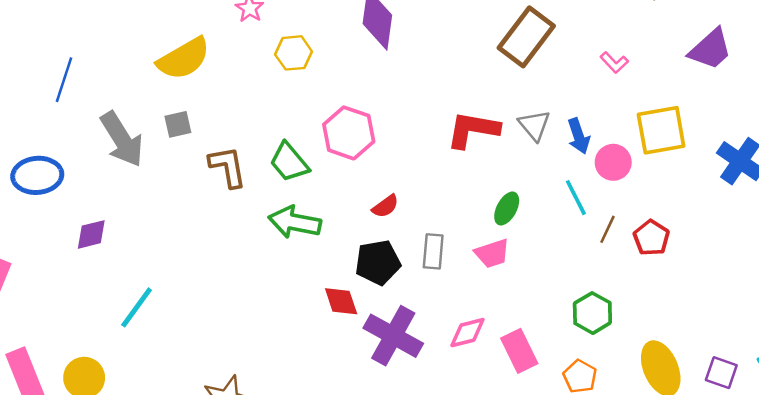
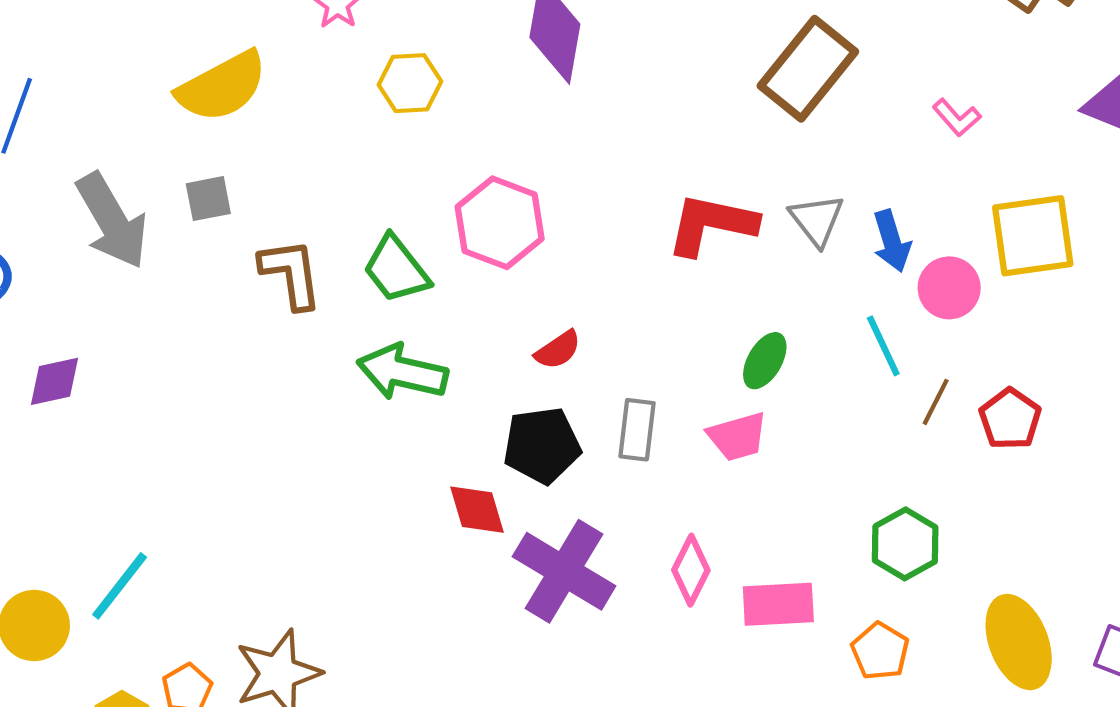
cyan line: (137, 307) -> (120, 586), moved
pink diamond: (467, 333) -> (691, 570), turned -51
pink rectangle: (519, 351) -> (778, 604), turned -69

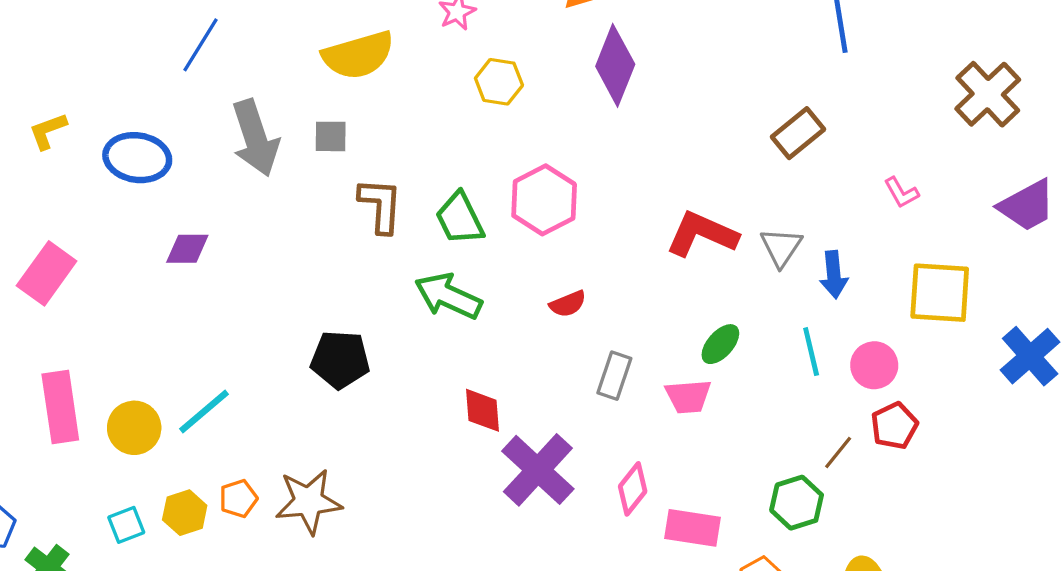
brown rectangle: (808, 69) -> (798, 133), size x0.7
pink circle: (949, 288) -> (874, 365), moved
brown line: (936, 402) -> (838, 453), moved
black pentagon: (542, 445) -> (340, 360), moved

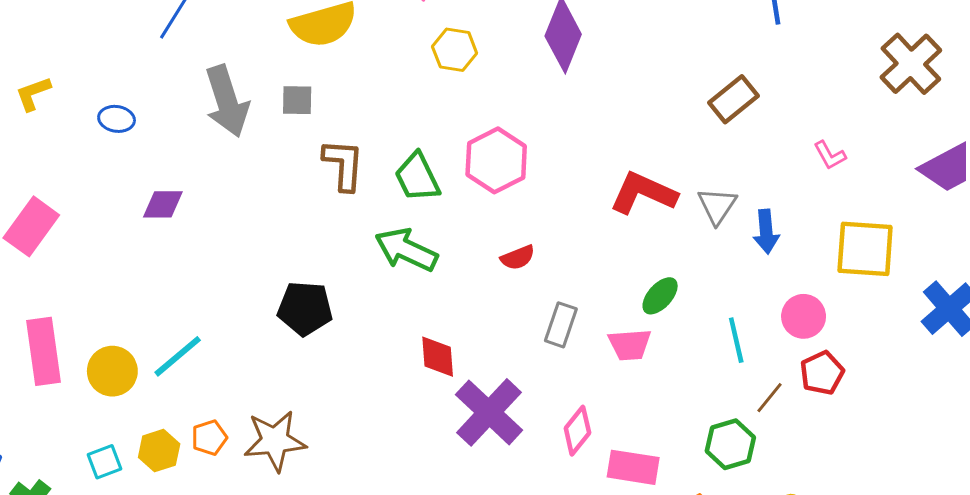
blue ellipse: (137, 158) -> (117, 119), size x0.6
cyan line: (811, 352) -> (736, 340), moved

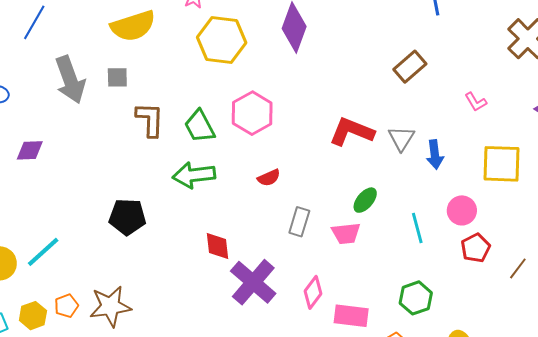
yellow hexagon: (455, 50) -> (222, 40), size x1.6
green arrow: (406, 250) -> (194, 175), turned -30
brown line: (769, 398) -> (518, 268), moved

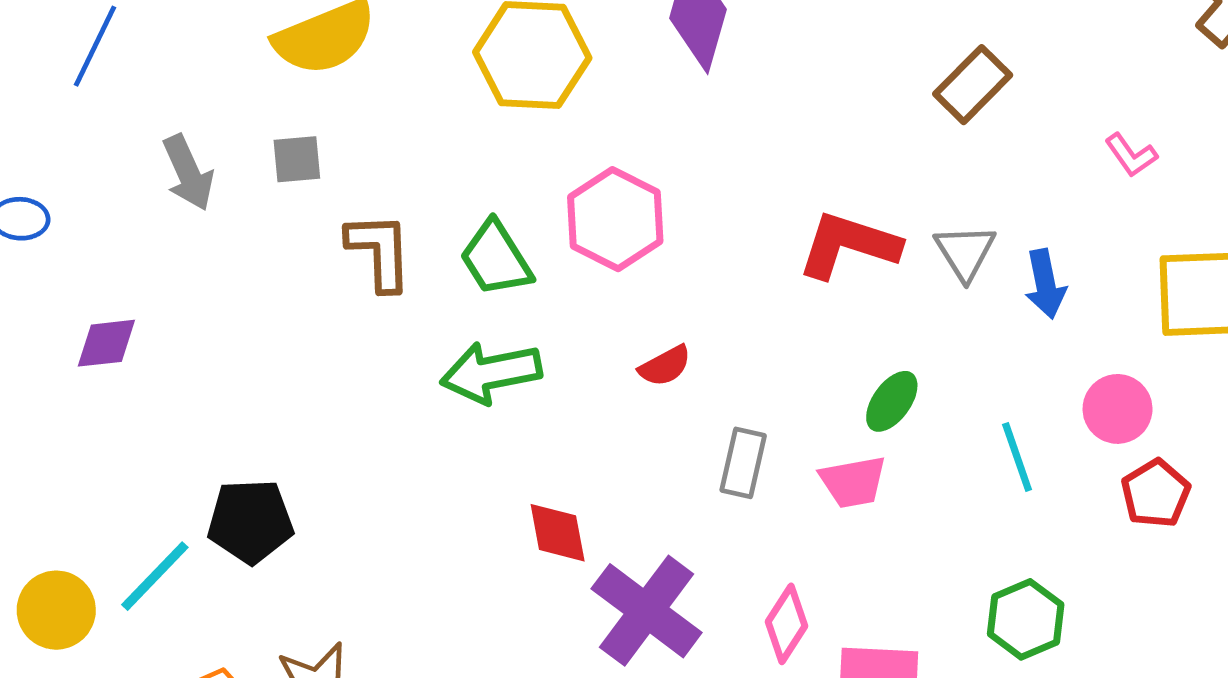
gray arrow: (70, 80) -> (188, 173), size x0.7
black pentagon: (127, 217) -> (250, 521), moved

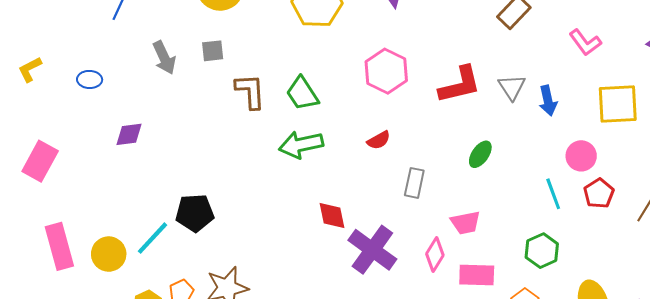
pink L-shape: (1131, 155) -> (585, 42), size x1.4
pink hexagon: (615, 219) -> (386, 71), moved
red L-shape: (849, 245) -> (460, 85), turned 150
cyan line: (1017, 457) -> (553, 194), moved
pink trapezoid: (853, 482) -> (465, 223), moved

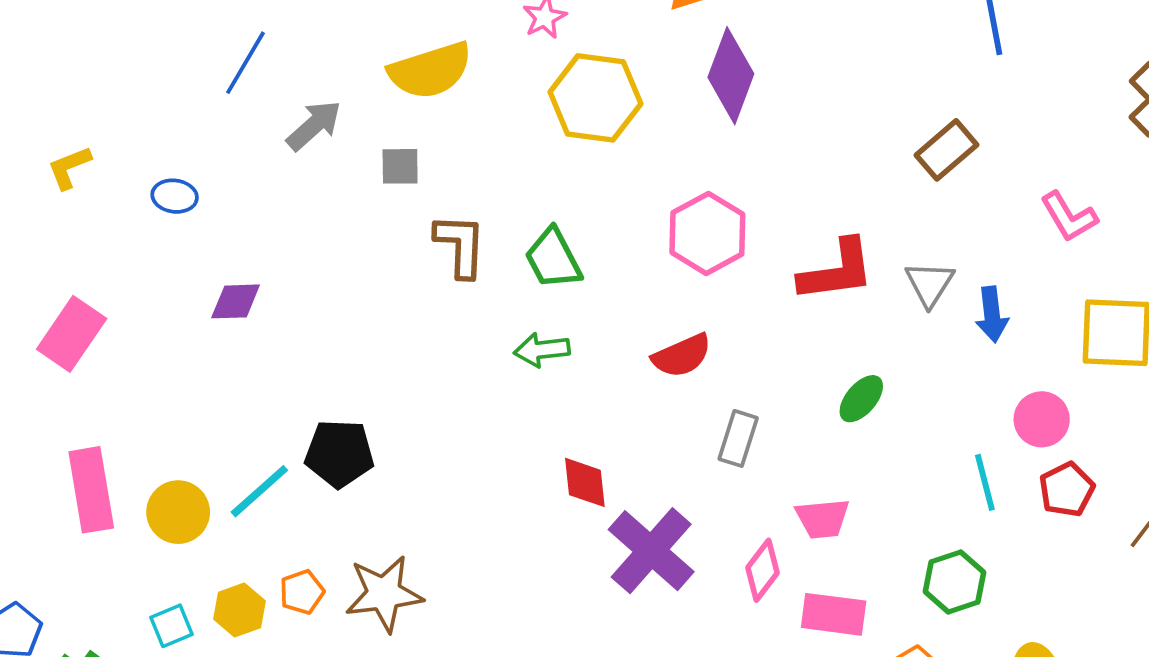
gray arrow: (164, 58) -> (314, 125), moved, turned -112
red semicircle: (379, 140) -> (682, 356), size x1.4
green arrow: (301, 145) -> (542, 350), size x0.7

